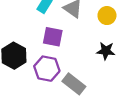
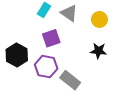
purple square: (53, 37) -> (51, 38), turned -30

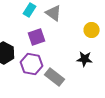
yellow circle: (99, 19) -> (92, 30), moved
black star: (98, 51) -> (85, 59), moved

